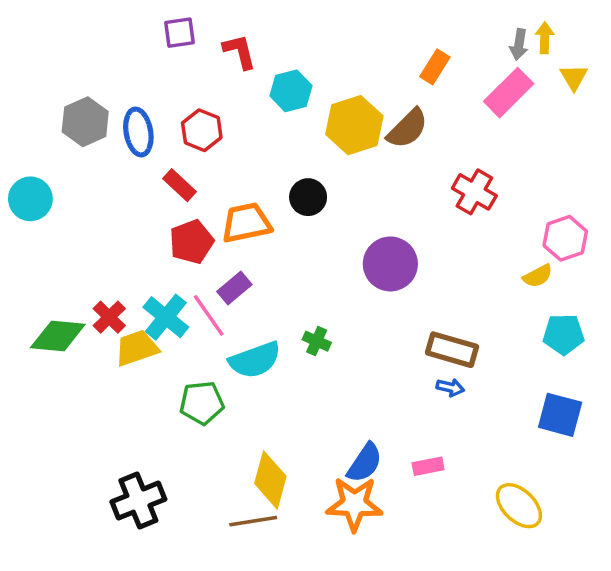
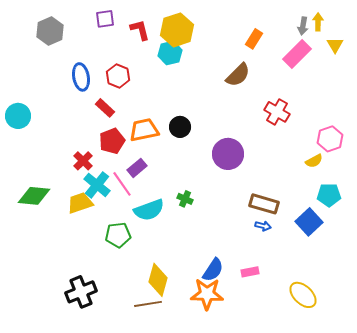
gray hexagon: (85, 122) -> (50, 31), moved
yellow hexagon: (354, 125) -> (177, 30), moved
black circle: (308, 197) -> (180, 127), moved
red cross: (109, 317) -> (83, 161), moved
blue square: (560, 415) -> (309, 222), moved, turned 32

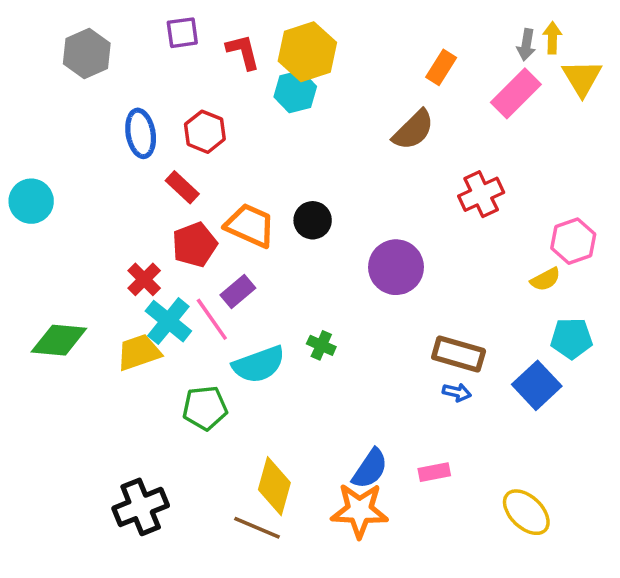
yellow triangle: (335, 45) -> (582, 78), size x1.4
red cross: (277, 112) -> (481, 194), turned 35
orange trapezoid: (144, 130) -> (250, 225), turned 36
brown line: (148, 304) -> (257, 528), turned 32

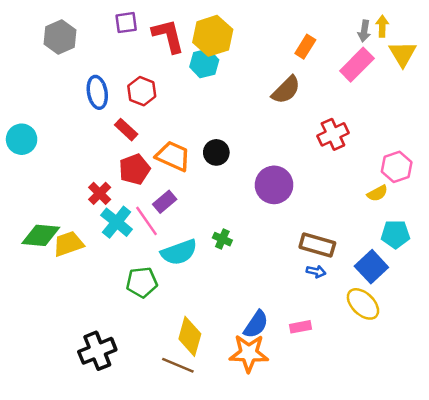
red L-shape: (243, 52) -> (168, 36), size x1.4
yellow trapezoid: (139, 352) -> (68, 244), moved
yellow ellipse: (526, 512) -> (363, 304), moved

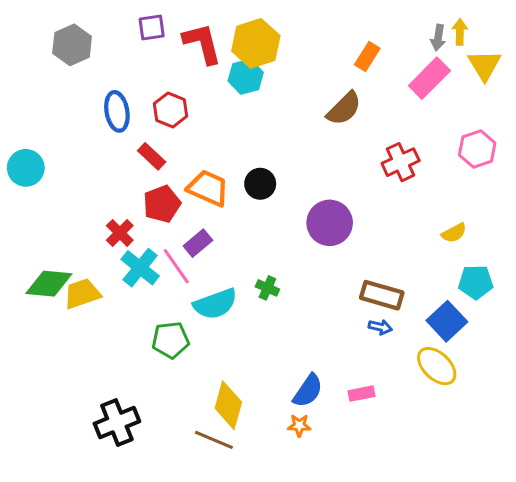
pink hexagon: (397, 167) -> (477, 149), moved
orange star: (249, 353) -> (299, 425), size x0.5

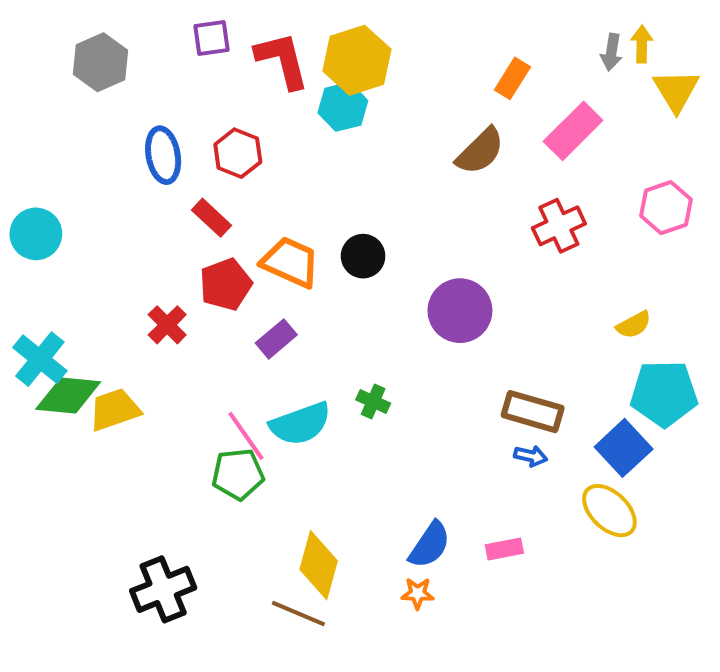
pink rectangle: (429, 78) -> (573, 131), moved
pink line: (176, 266) -> (246, 436), moved
cyan cross: (140, 268) -> (40, 359), moved
cyan pentagon: (476, 282) -> (664, 393), size x1.4

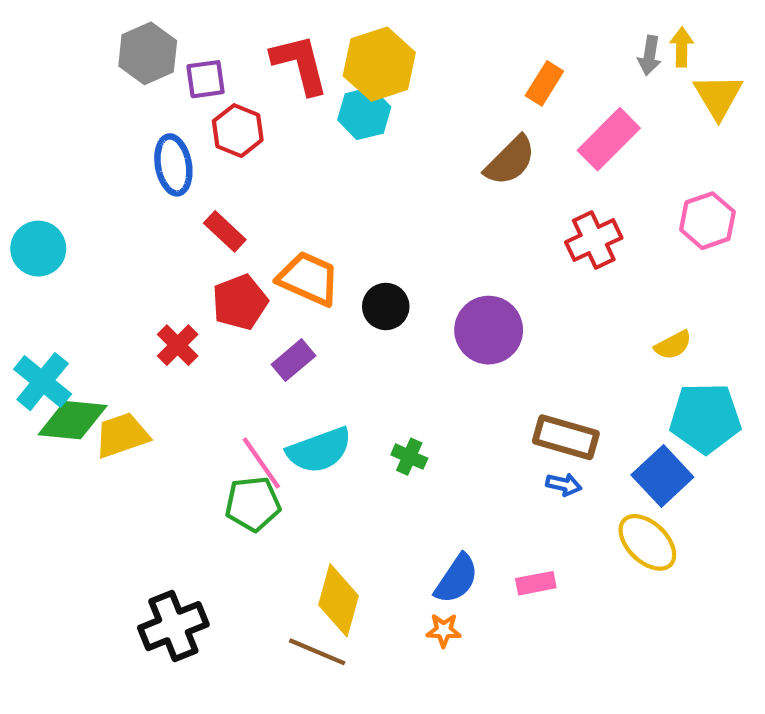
purple square: (212, 38) -> (206, 79), moved
gray hexagon: (100, 62) -> (148, 53), moved
red hexagon: (238, 153) -> (238, 131), moved
black circle: (363, 256) -> (386, 306), moved
green cross: (373, 402) -> (409, 457), moved

